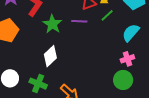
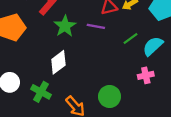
green line: (107, 15) -> (130, 38), moved
green circle: (123, 80) -> (110, 96), moved

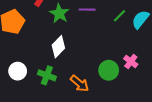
pink cross: (146, 75) -> (131, 62), moved, turned -32

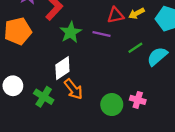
pink cross: (131, 62) -> (138, 100), turned -32
orange arrow: (80, 84) -> (73, 89), moved

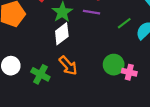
white diamond: (62, 68) -> (62, 34), moved
green circle: (112, 105) -> (114, 65), moved

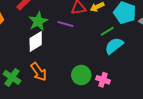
green line: (124, 23) -> (107, 31), moved
pink cross: (129, 72) -> (103, 80), moved

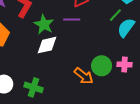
white diamond: (36, 41) -> (47, 45), turned 35
orange arrow: (39, 72) -> (84, 76), moved

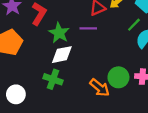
green cross: (33, 87) -> (53, 79), moved

